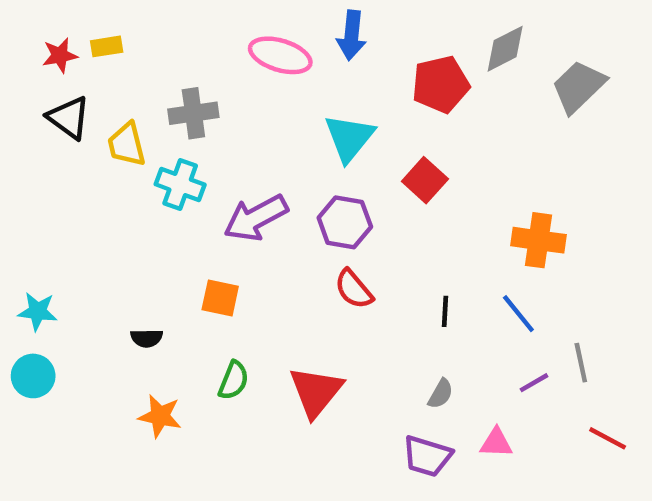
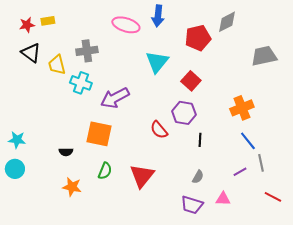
gray trapezoid: (579, 87) -> (264, 56), moved, turned 32
purple hexagon: (345, 222) -> (184, 113), moved
orange cross: (539, 240) -> (242, 108), turned -30
orange square: (220, 298) -> (99, 134), size x1.5
blue line: (518, 314) -> (248, 141), moved

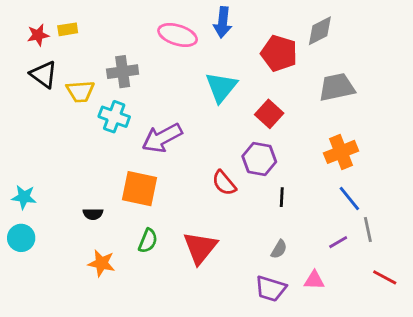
red pentagon: (198, 38) -> (279, 53), turned 30
gray trapezoid: (264, 56) -> (337, 87), moved
yellow trapezoid: (57, 65) -> (80, 91), turned -80

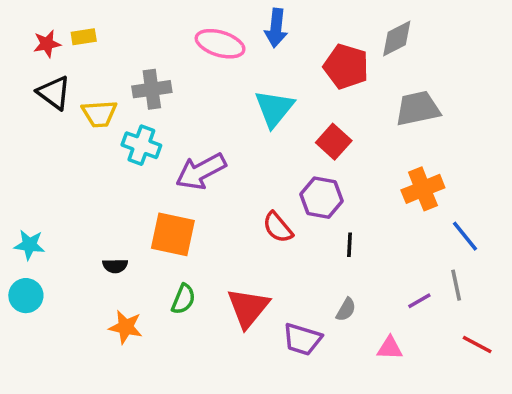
blue line: (349, 198) -> (465, 236), moved
purple trapezoid: (271, 289) -> (302, 339), moved

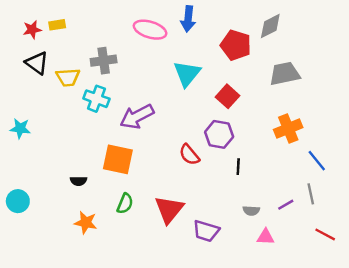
cyan star: (29, 245) -> (20, 128), moved
gray semicircle: (346, 310) -> (251, 211), moved, turned 63

